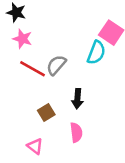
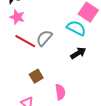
cyan semicircle: (96, 53) -> (76, 28), turned -84
black arrow: (77, 99) -> (78, 53), moved, turned -126

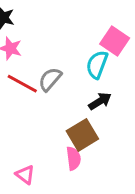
cyan semicircle: (76, 28) -> (97, 65), turned -96
brown square: (36, 76) -> (82, 135), moved, size x1.5

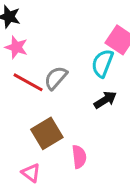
brown square: (82, 135) -> (47, 133), moved

